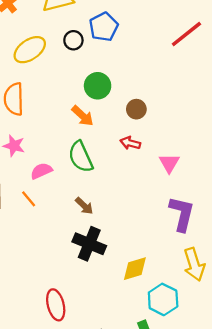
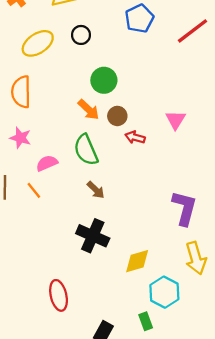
blue pentagon: (104, 27) -> (139, 19), moved
brown circle: (136, 109) -> (117, 116), moved
pink triangle: (169, 163) -> (176, 120), moved
brown arrow: (84, 206) -> (96, 190), moved

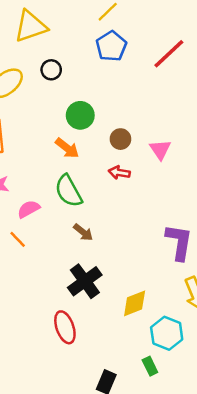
brown circle: (117, 116) -> (120, 139), moved
black cross: (93, 236) -> (85, 281), turned 36
red ellipse: (59, 295) -> (65, 327), moved

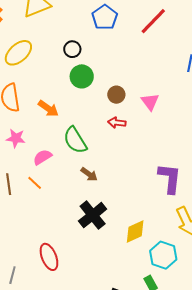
black circle: (51, 70) -> (72, 49), moved
orange arrow: (67, 148) -> (48, 108), moved
red ellipse: (65, 327) -> (49, 257), moved

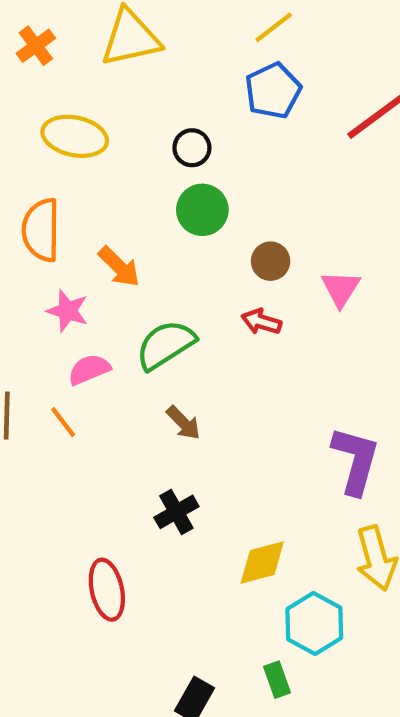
yellow ellipse: (18, 53) -> (75, 136), turned 44
pink star: (16, 138) -> (68, 311), moved
green semicircle: (75, 140) -> (165, 345), turned 80
black cross: (93, 215) -> (176, 512), size x0.7
red ellipse: (49, 257) -> (107, 590), moved

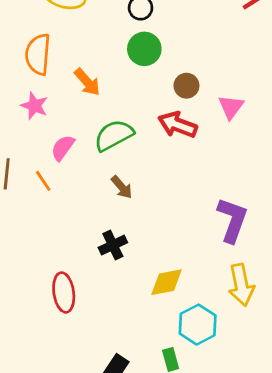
pink star: (68, 311) -> (34, 106), moved
red arrow: (261, 322) -> (178, 125), size x1.5
pink semicircle: (89, 369) -> (63, 148), turned -36

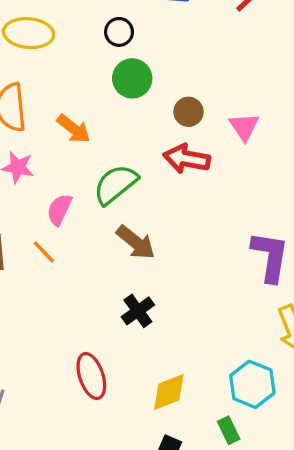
brown arrow: (122, 187) -> (136, 242), size x1.4
yellow diamond: (166, 282) -> (169, 392), moved

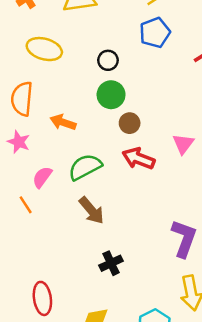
brown circle: (188, 112) -> (130, 123), moved
orange arrow: (74, 129) -> (63, 122), turned 150
black cross: (138, 311) -> (111, 263), moved

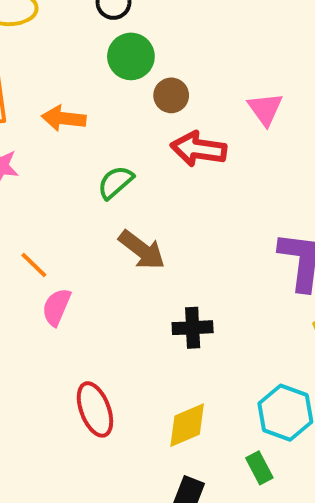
green semicircle: (85, 167) -> (116, 182), size x0.7
pink semicircle: (42, 177) -> (56, 307), moved
black cross: (111, 263) -> (193, 328), turned 35

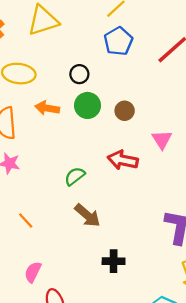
brown circle: (171, 95) -> (125, 111), moved
orange arrow: (64, 118) -> (47, 108), moved
pink semicircle: (56, 307) -> (33, 272), moved

